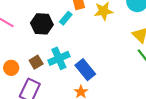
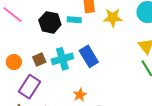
cyan rectangle: (66, 18) -> (74, 20), turned 48
blue rectangle: (85, 70) -> (89, 56), moved

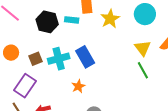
yellow star: (113, 18) -> (110, 19), turned -30
orange circle: (14, 62) -> (11, 53), moved
orange star: (80, 95) -> (78, 86), moved

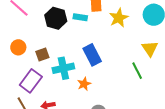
cyan cross: (59, 59) -> (63, 68), moved
green line: (143, 70) -> (137, 71), moved

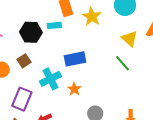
brown square: (42, 55) -> (24, 61), moved
blue rectangle: (92, 55) -> (75, 59), turned -60

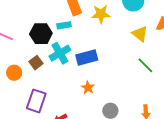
yellow star: (92, 17) -> (101, 14), turned -30
green line: (122, 63) -> (145, 65), moved
cyan cross: (50, 79) -> (60, 53), moved

